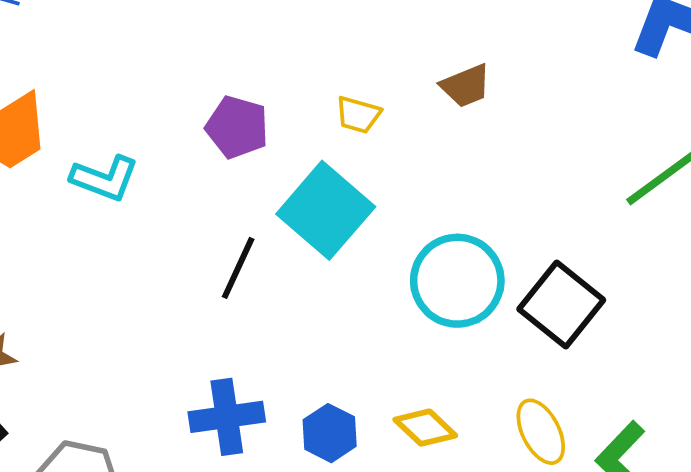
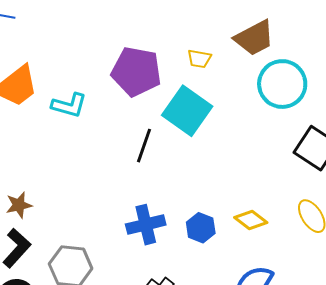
brown trapezoid: (466, 86) -> (254, 38), size x1.5
purple pentagon: (237, 127) -> (136, 71), size x1.5
cyan circle: (457, 281) -> (282, 84), moved

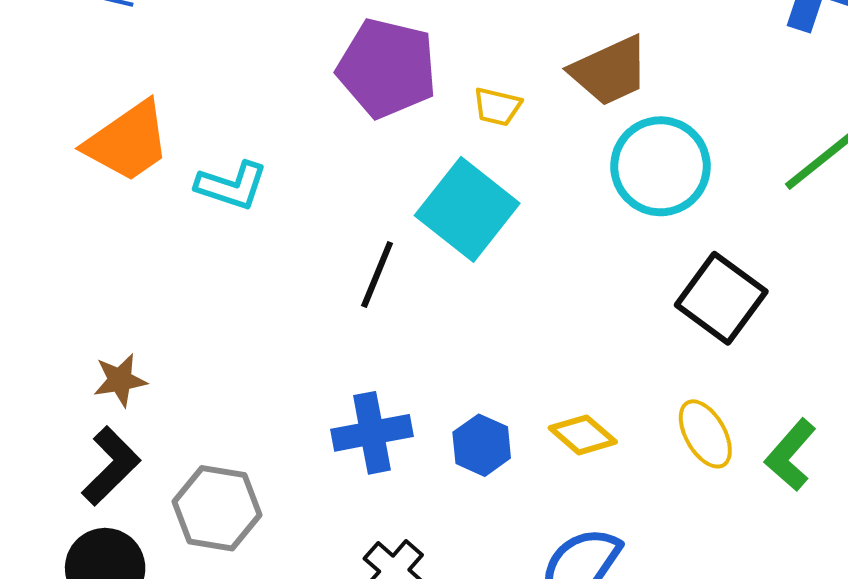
purple pentagon: (136, 71) -> (387, 68), moved

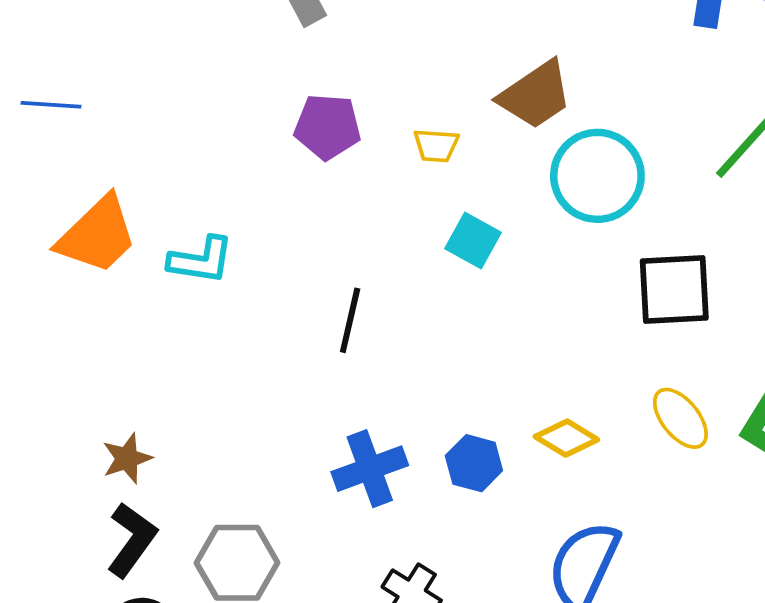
purple pentagon: (387, 68) -> (328, 127), size x0.7
cyan square: (467, 209) -> (473, 241), moved, size x0.6
black square: (721, 298) -> (674, 289), turned -30

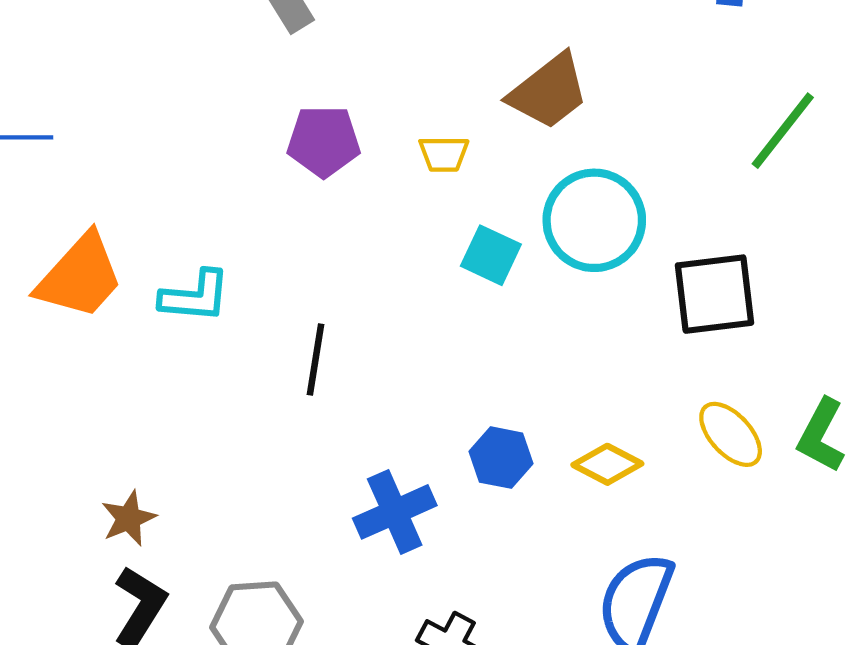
cyan circle: (597, 176) -> (594, 220), moved
black line: (350, 320) -> (315, 359), moved
blue hexagon: (474, 463) -> (501, 458), moved

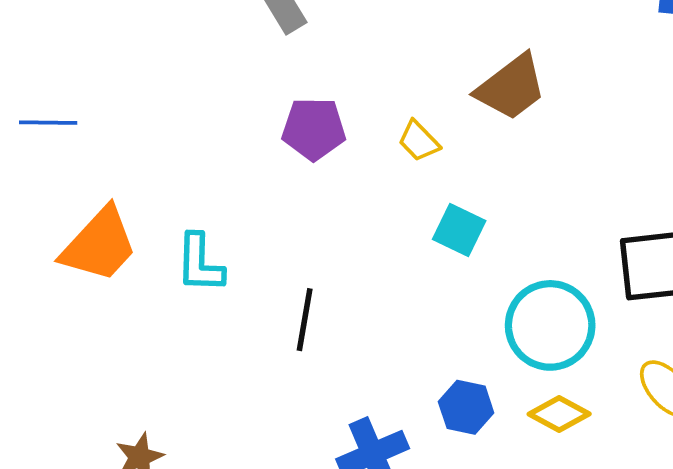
yellow trapezoid: (444, 154) -> (419, 141), turned 45
cyan circle: (594, 220) -> (550, 325), moved
cyan L-shape: (195, 296) -> (200, 263), turned 86

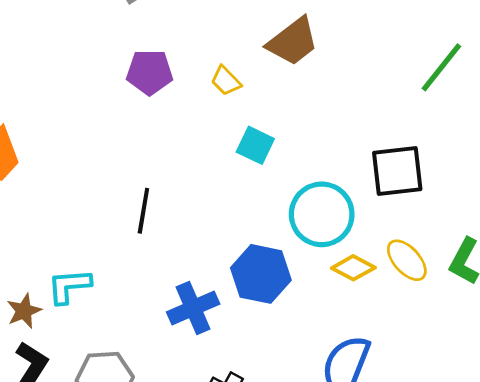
cyan L-shape: (200, 263) -> (69, 286), moved, turned 84
blue hexagon: (466, 407) -> (261, 274), size x1.5
yellow diamond: (559, 414) -> (353, 268), moved

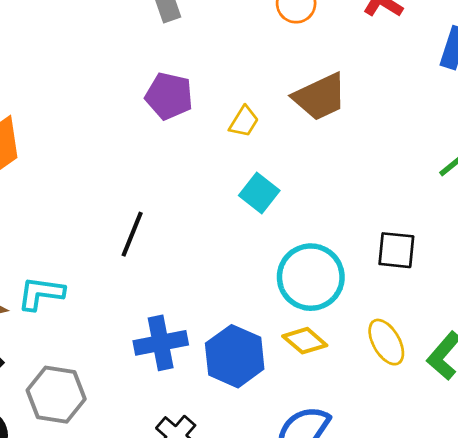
yellow trapezoid: (226, 81) -> (244, 122), turned -116
black square: (397, 171) -> (396, 250), size x0.7
yellow diamond: (353, 268) -> (305, 341), moved
blue hexagon: (261, 274) -> (235, 356), moved

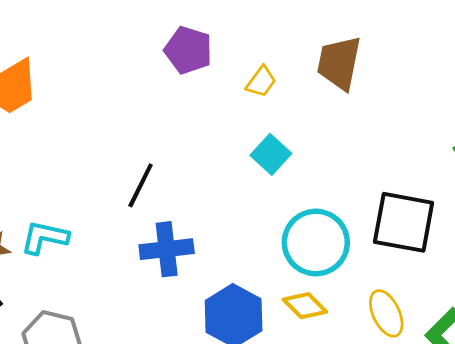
brown trapezoid: (320, 97) -> (339, 63), turned 122
black square: (396, 250) -> (404, 222), size x1.6
blue cross: (161, 343) -> (167, 249), moved

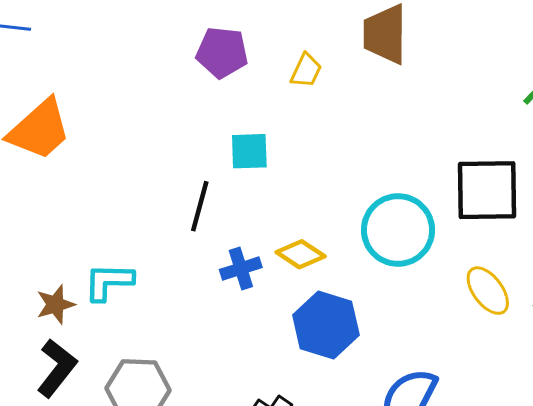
cyan square: (271, 154) -> (249, 151), moved, turned -33
blue cross: (167, 249) -> (241, 269), size x0.7
yellow diamond: (305, 306) -> (301, 254), moved

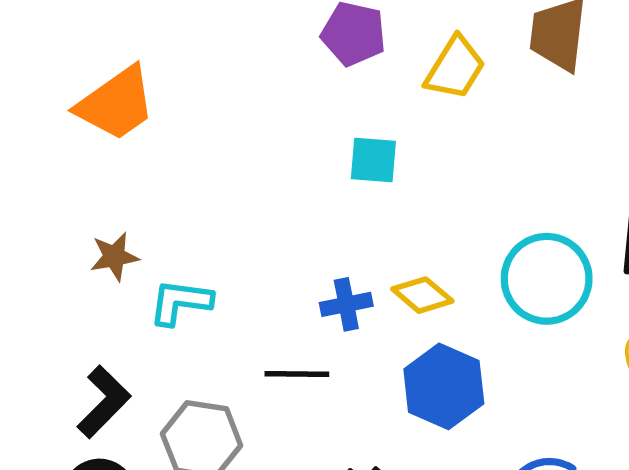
yellow trapezoid: (306, 71) -> (455, 68), size x1.5
black line: (200, 206) -> (297, 374), moved, turned 69
brown star: (55, 305) -> (114, 257), moved

